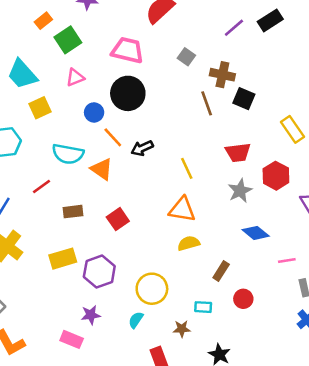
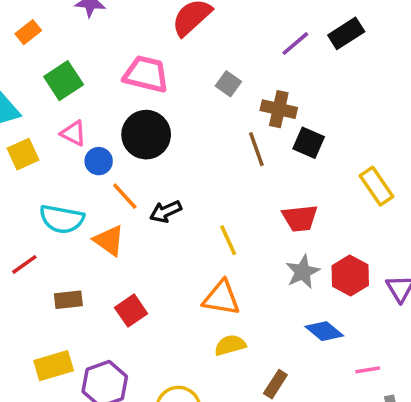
green square: (68, 40) -> (64, 81), moved
pink triangle: (75, 77) -> (73, 133), moved, turned 48
red hexagon: (276, 176) -> (350, 276), moved

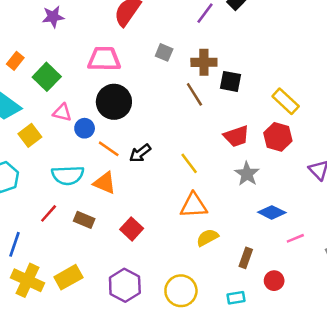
orange rectangle: (28, 32) -> (15, 61), moved
red hexagon: (350, 276) -> (278, 137), moved
brown rectangle: (68, 300) -> (84, 220), moved, turned 42
yellow rectangle: (54, 366) -> (68, 277), moved
pink line: (368, 370) -> (295, 238), moved

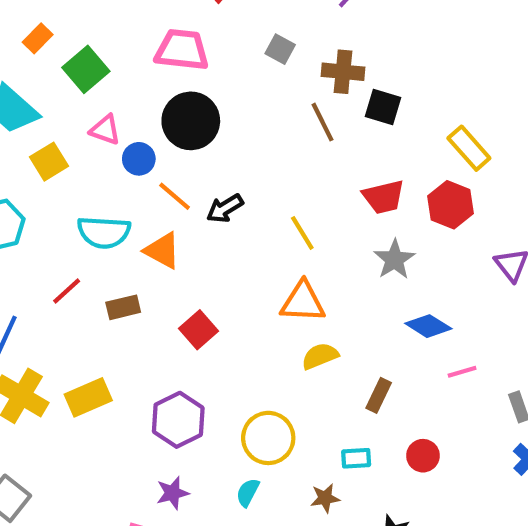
brown rectangle: (84, 220) -> (123, 307), turned -42
red circle: (274, 281) -> (423, 456), moved

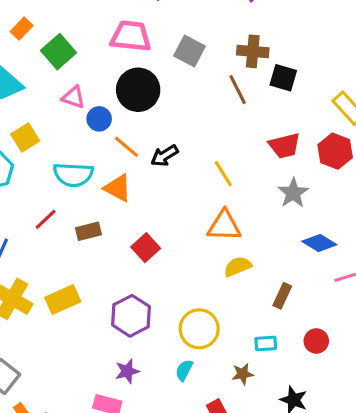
gray square: (280, 49) -> (190, 51), moved, size x1.4
yellow square: (49, 162) -> (25, 138), moved

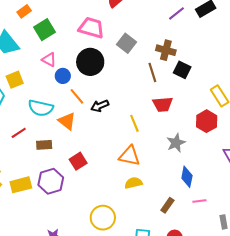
red trapezoid: (284, 146) -> (163, 104), moved
blue diamond: (319, 243) -> (187, 177), turned 60
brown rectangle: (282, 296) -> (167, 205), moved
purple hexagon: (131, 316) -> (51, 181), moved

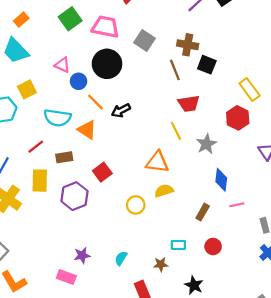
orange rectangle: (24, 11) -> (21, 20), moved
green square: (45, 30) -> (70, 19), moved
yellow line: (134, 123) -> (176, 131), moved
yellow rectangle: (21, 185) -> (40, 181), moved, turned -70
yellow circle: (103, 218) -> (136, 205), moved, size x0.7

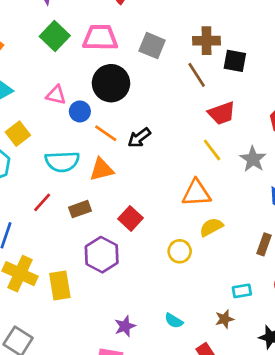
orange triangle: (87, 130) -> (102, 169), turned -36
yellow rectangle: (40, 181) -> (60, 286), moved
cyan semicircle: (121, 258) -> (174, 321), turned -80

